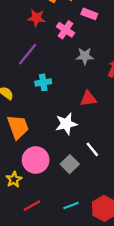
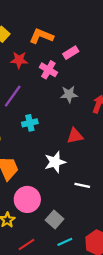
pink rectangle: (89, 14) -> (71, 53), turned -49
white line: (92, 149) -> (82, 185), turned -35
gray square: (70, 164) -> (55, 219), moved

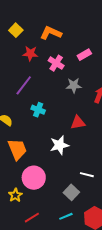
pink rectangle: (71, 53) -> (84, 55), moved
cyan cross: (30, 123) -> (38, 110), turned 32
white line: (82, 185) -> (87, 175), moved
gray square: (55, 219) -> (71, 192), moved

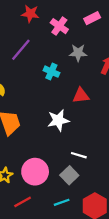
cyan cross: (38, 110) -> (51, 72), moved
white line: (87, 175) -> (79, 155), moved
pink circle: (34, 178) -> (35, 172), moved

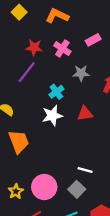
red star: (30, 14) -> (34, 47), moved
cyan cross: (51, 72) -> (56, 92), turned 32
white star: (58, 120) -> (52, 116), moved

